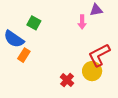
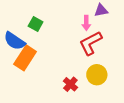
orange rectangle: (24, 55) -> (25, 58), size x1.6
red L-shape: (99, 55) -> (90, 43), moved

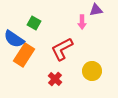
red L-shape: (90, 43) -> (62, 49), moved
red cross: (70, 84) -> (55, 79), moved

